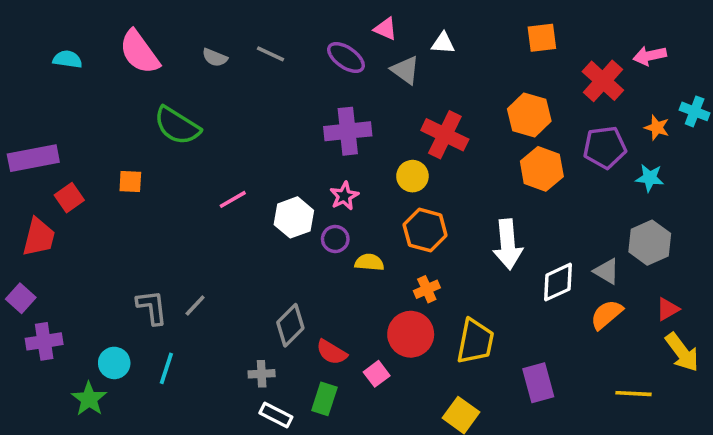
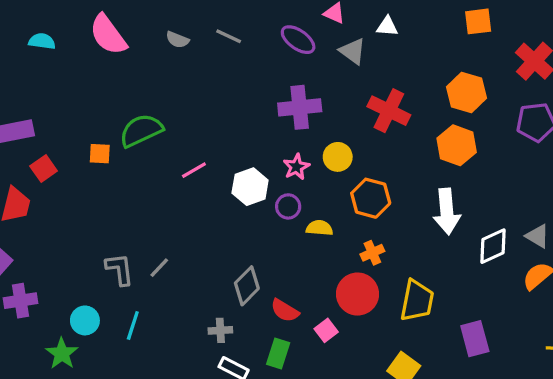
green semicircle: (177, 126) -> (141, 130), moved, turned 123
orange hexagon: (542, 169) -> (457, 145), moved
yellow circle: (412, 176) -> (338, 157), moved

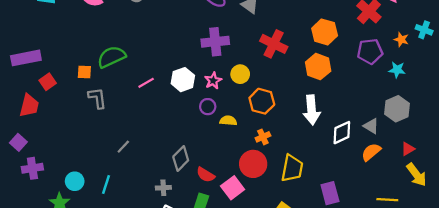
white hexagon: (250, 187) -> (183, 80), moved
gray L-shape: (120, 269) -> (97, 98), moved
pink square: (326, 330) -> (233, 188), size x1.5

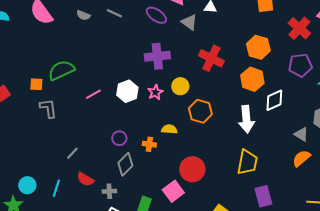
purple circle: (208, 107) -> (119, 138), moved
white diamond: (342, 133) -> (274, 100), moved
orange cross: (263, 137) -> (149, 144), moved, turned 32
yellow trapezoid: (292, 168) -> (247, 162), moved
red semicircle: (206, 175) -> (85, 179), moved

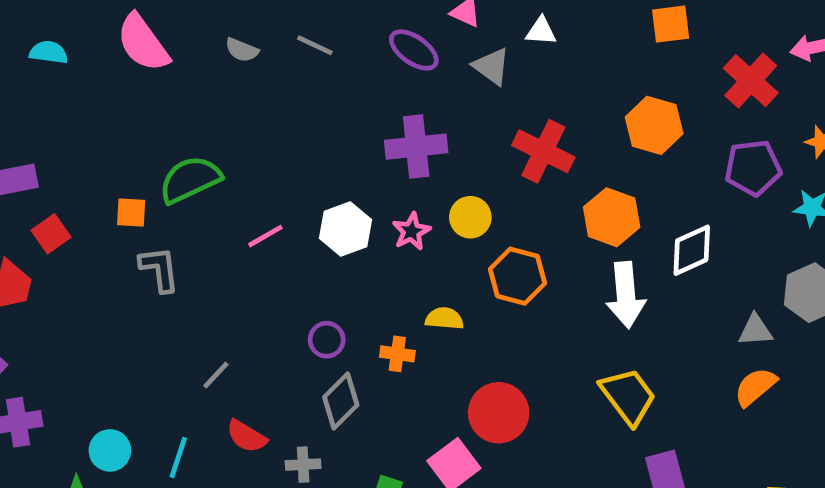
orange hexagon: (252, 79) -> (612, 217), moved
gray triangle: (301, 134) -> (755, 330), turned -35
yellow trapezoid: (247, 162) -> (628, 396), turned -48

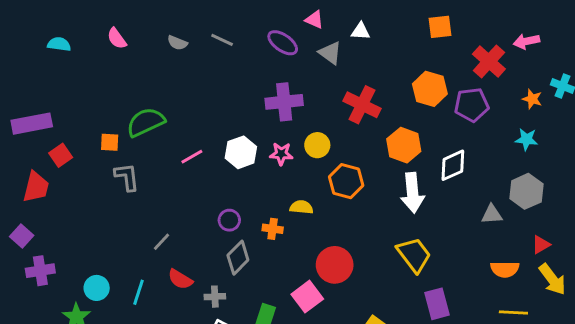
pink semicircle: (143, 43) -> (117, 38), size x0.6
purple pentagon: (753, 168) -> (472, 105), moved
pink star: (411, 231) -> (281, 154), turned 30
orange semicircle: (755, 387) -> (505, 269), moved, turned -140

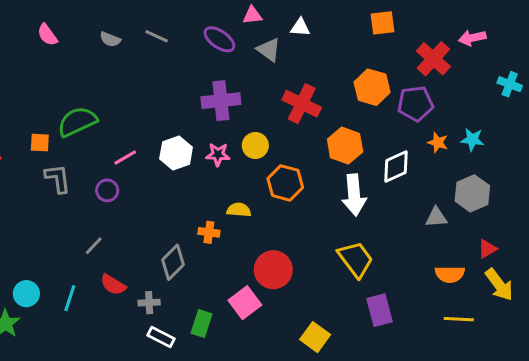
pink triangle: (314, 20) -> (252, 15), turned -30
orange star: (532, 99) -> (438, 143), moved
purple circle: (229, 220) -> (107, 190), moved

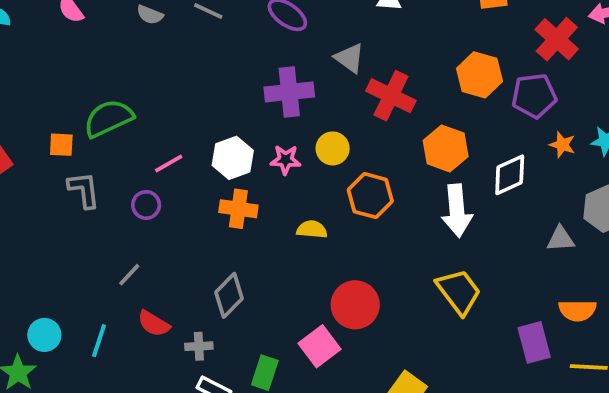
gray triangle: (269, 50) -> (350, 58), moved
orange cross: (209, 232) -> (238, 209), moved, size x1.4
purple rectangle: (380, 310) -> (534, 342), moved

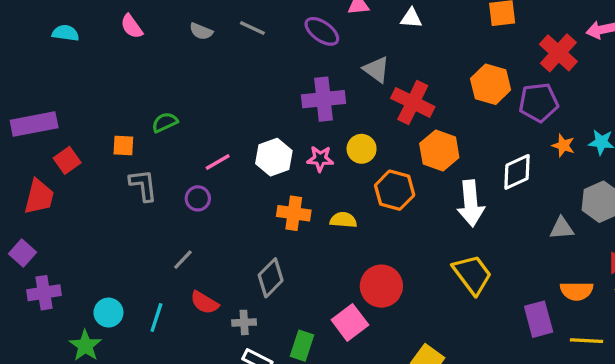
green semicircle: (108, 118) -> (165, 122), size x0.6
orange hexagon: (446, 148) -> (439, 150), moved
orange cross: (238, 209) -> (294, 213), moved

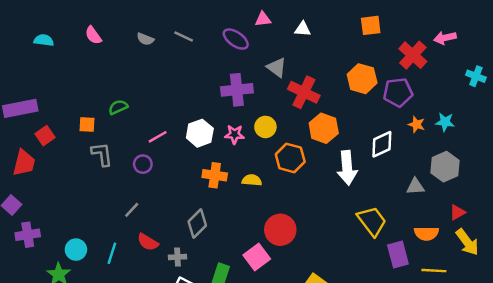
yellow trapezoid: (472, 274) -> (372, 221), moved

